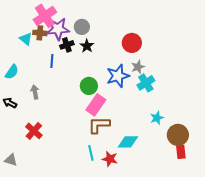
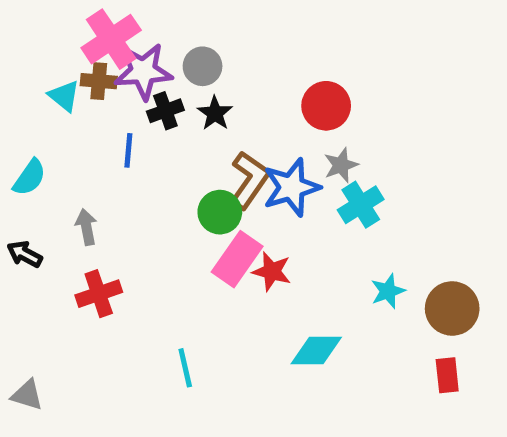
brown L-shape: (99, 125) -> (249, 180), moved, turned 125
red cross: (34, 131) -> (99, 294), moved, turned 30
brown circle: (178, 135) -> (452, 308), moved
cyan line: (91, 153) -> (185, 368), moved
red star: (110, 159) -> (272, 271), moved

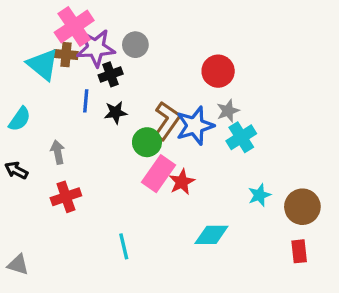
cyan triangle: (64, 96) -> (43, 64), size x1.5
black star: (215, 113) -> (116, 112), moved, turned 30
red star: (272, 271) -> (182, 182), turned 30

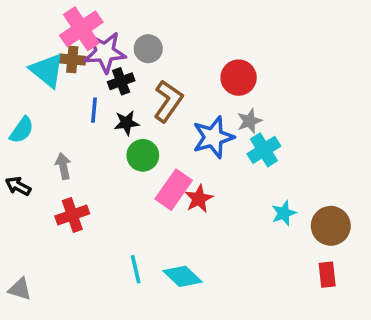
brown L-shape: (167, 121) -> (168, 101), moved
green circle: (147, 142) -> (143, 155), moved
cyan diamond: (211, 235) -> (183, 276), moved, turned 44

